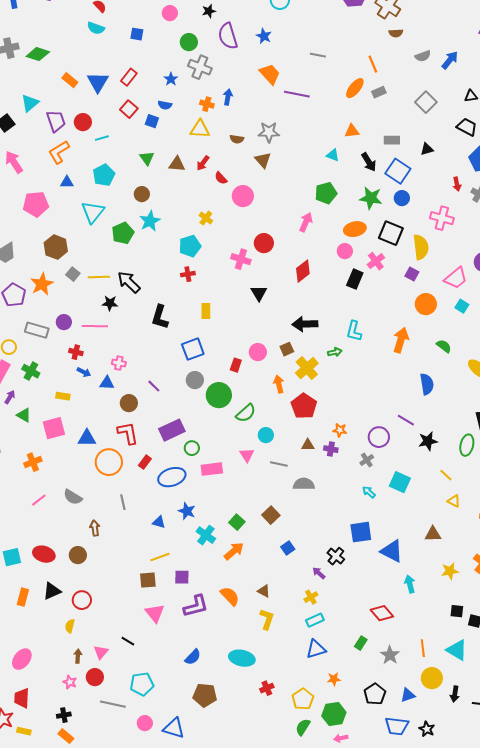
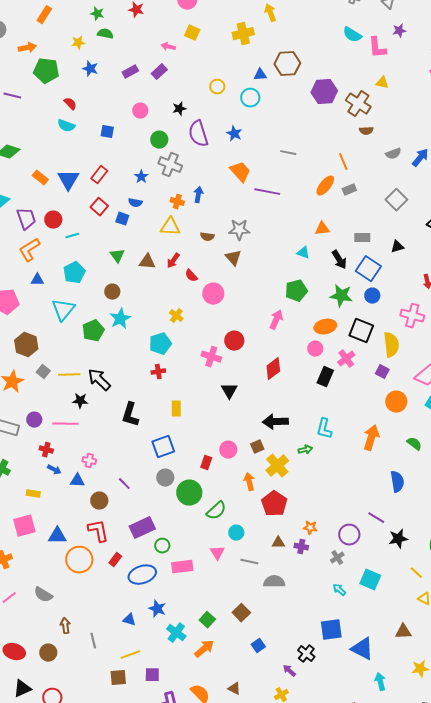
gray line: (123, 502) -> (93, 641), moved

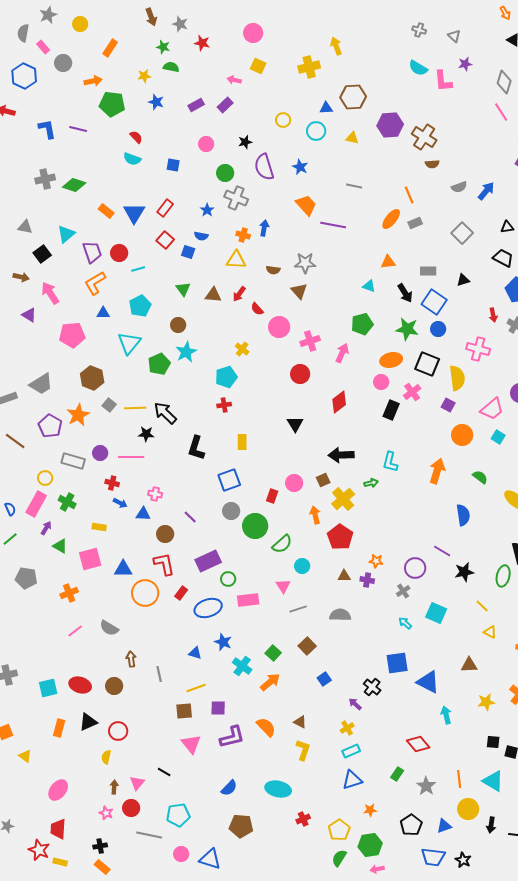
yellow triangle: (382, 83) -> (352, 138), moved
pink cross: (211, 357) -> (310, 341), moved, turned -36
gray line: (249, 562) -> (298, 609), moved, turned -30

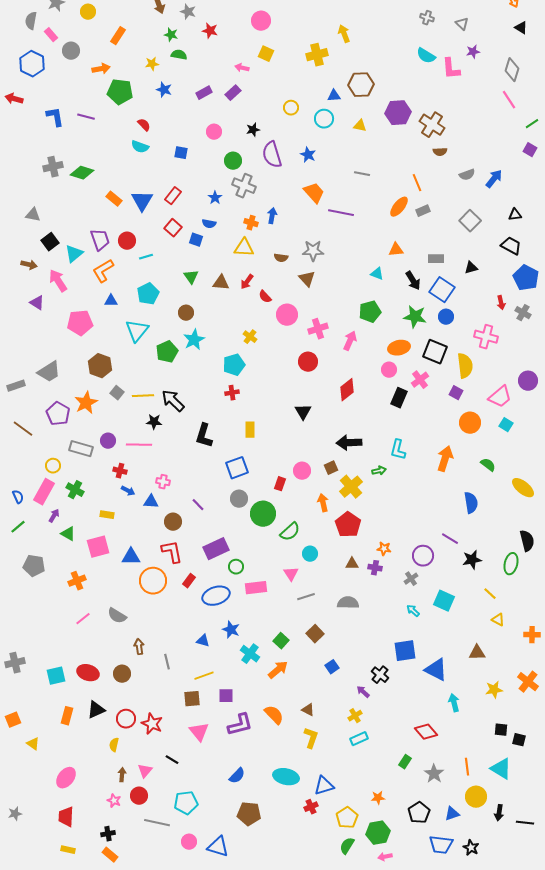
cyan triangle: (66, 234) -> (74, 254), moved
blue triangle: (352, 780) -> (324, 786), moved
red star: (39, 850) -> (152, 724), moved

